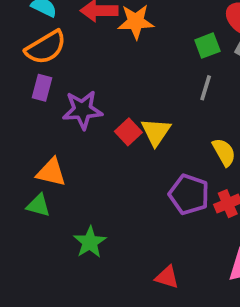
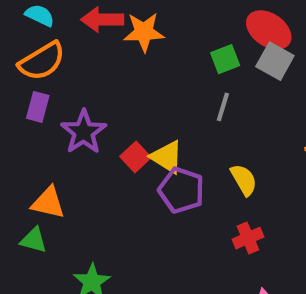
purple star: (82, 110) -> (84, 132), turned -30
yellow triangle: (156, 132) -> (167, 157), turned -32
purple pentagon: (189, 194) -> (181, 190), moved

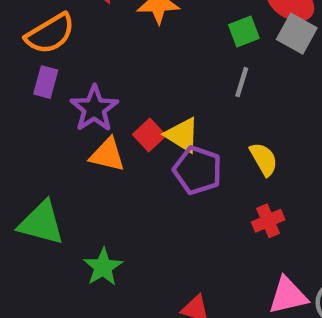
orange triangle: (48, 203) -> (107, 155), moved
green triangle: (34, 240) -> (41, 223), size x1.6

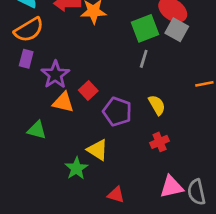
green square: (244, 31) -> (145, 28), size x1.5
yellow triangle: (182, 135) -> (98, 150), moved
green triangle: (41, 223) -> (37, 130), moved, size x0.7
green star: (103, 267) -> (76, 168), moved

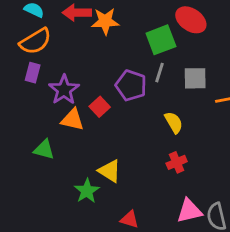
gray square: (177, 30) -> (195, 78), moved, turned -30
purple pentagon: (117, 112) -> (131, 85), moved

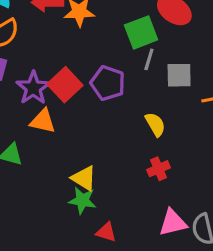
gray line: (159, 73) -> (149, 59), moved
red square: (100, 107) -> (65, 85), moved, size x1.5
green star: (87, 191) -> (82, 200), moved, turned -30

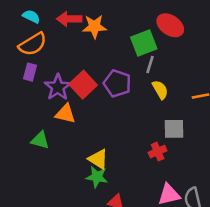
gray square: (179, 75) -> (174, 129), moved
yellow semicircle: (155, 124) -> (160, 90), moved

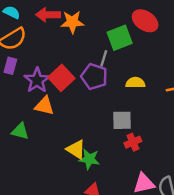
gray line: (150, 64) -> (104, 58), moved
yellow semicircle: (160, 90) -> (135, 83), turned -60
gray square: (174, 129) -> (122, 120), moved
green star: (97, 177) -> (89, 159), moved

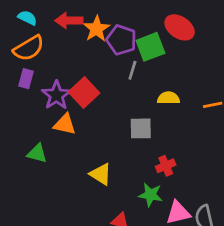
orange star: (72, 22) -> (97, 29), turned -30
purple pentagon: (94, 77) -> (121, 40), moved
gray square: (122, 120) -> (141, 128), moved
green star: (89, 159) -> (150, 195), moved

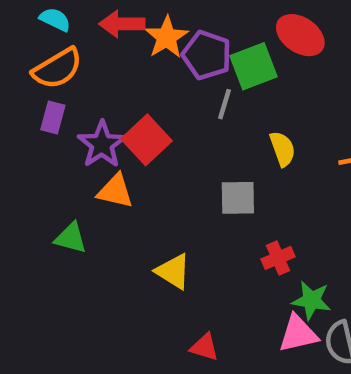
yellow semicircle: (168, 98) -> (282, 149), turned 70
green star: (150, 195) -> (311, 300), moved

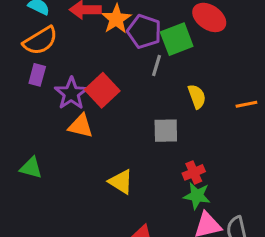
green triangle: (71, 238) -> (31, 168), moved
green star: (311, 300) -> (197, 196), moved

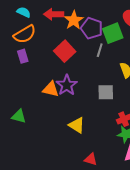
purple rectangle: (37, 75) -> (23, 56), turned -32
red square: (102, 90) -> (65, 51), moved
purple star: (71, 93) -> (67, 85), moved

